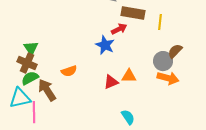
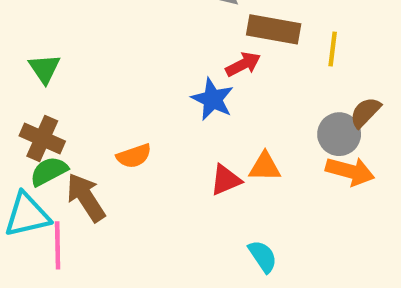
green triangle: (31, 48) -> (44, 69), moved

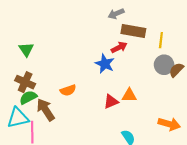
gray circle: (339, 134) -> (164, 65), moved
orange arrow: (350, 171) -> (169, 124), moved

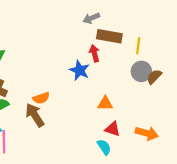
red arrow: (119, 47) -> (94, 53), turned -77
red triangle: (111, 102) -> (113, 129), moved, turned 42
brown arrow: (46, 110) -> (35, 115), moved

